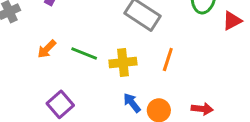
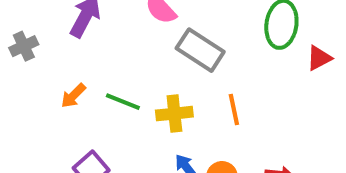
orange line: (168, 60) -> (234, 110), turned -30

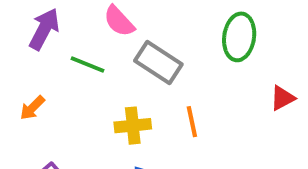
red triangle: (319, 58) -> (282, 98), moved
green line: (123, 102) -> (87, 65), moved

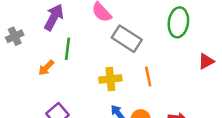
green line: (87, 65) -> (68, 49), moved, turned 75

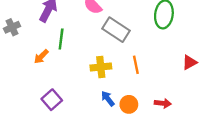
red triangle: (206, 61) -> (190, 62), moved

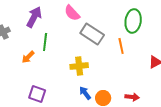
orange line: (136, 65) -> (121, 46), moved
purple square: (52, 100) -> (37, 94), turned -30

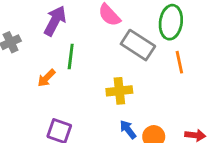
green ellipse: (133, 21) -> (171, 22), moved

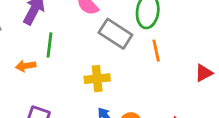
orange arrow: (46, 78) -> (26, 66), turned 36

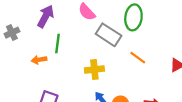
orange line: (156, 51) -> (138, 58), moved, turned -42

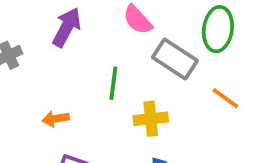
green line: (58, 43) -> (113, 83), moved
orange arrow: (39, 60) -> (56, 119), moved

